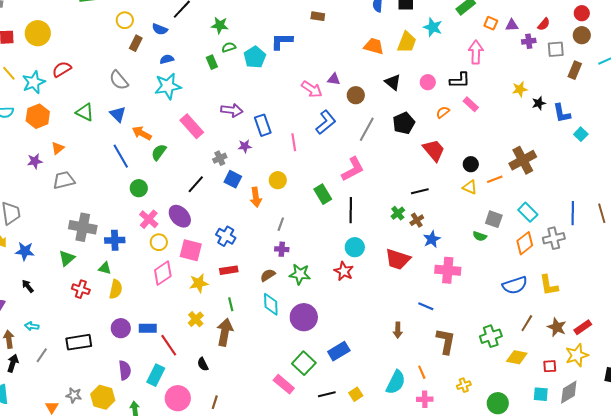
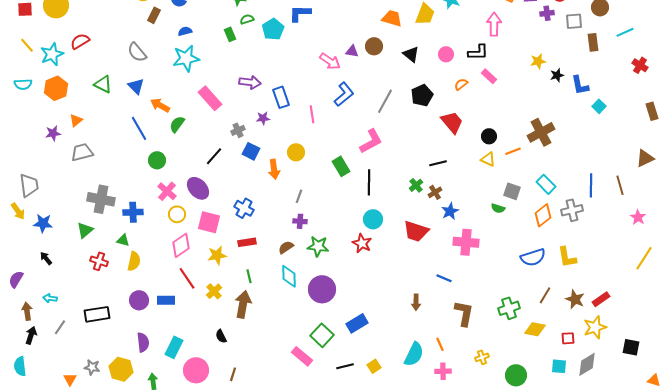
brown rectangle: (575, 70) -> (593, 42), turned -30
brown circle: (356, 95) -> (374, 46), moved
red line: (169, 345) -> (187, 278), moved

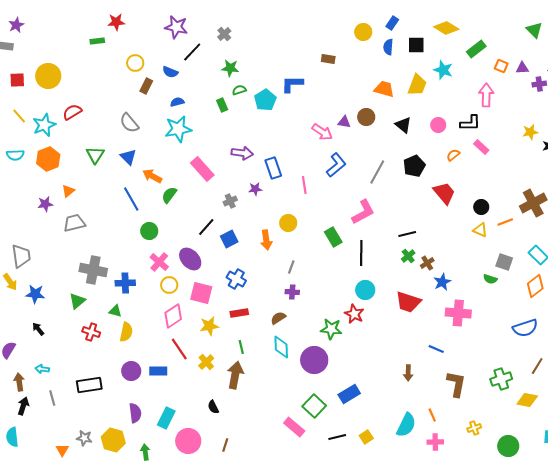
green triangle: (103, 84) -> (95, 155), turned 36
blue square: (251, 151) -> (229, 239), moved, turned 36
black line: (438, 163) -> (407, 234), moved
green star: (318, 246) -> (331, 329), moved
gray line: (60, 327) -> (52, 398), turned -49

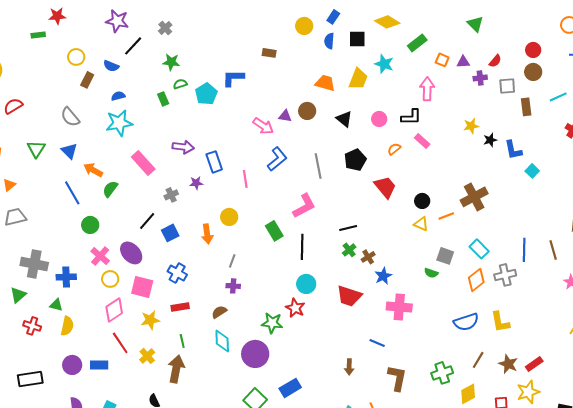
gray line: (377, 172) -> (318, 166), turned -40
yellow diamond: (527, 400) -> (468, 394), turned -40

